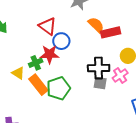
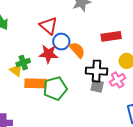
orange semicircle: (96, 25) -> (77, 50), moved
green cross: (36, 63) -> (23, 63), moved
orange rectangle: (38, 85) -> (35, 83), turned -55

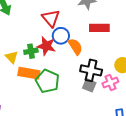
red rectangle: (111, 36) -> (99, 28), moved
green cross: (23, 63) -> (31, 51), moved
green pentagon: (55, 88) -> (47, 81), turned 30

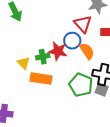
red triangle: (51, 18) -> (83, 24), moved
green pentagon: (47, 81) -> (81, 85), moved

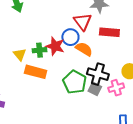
orange semicircle: (87, 51) -> (84, 49), turned -30

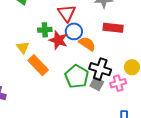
red triangle: (83, 22) -> (67, 13), moved
green cross: (39, 50) -> (45, 30), moved
orange rectangle: (36, 72) -> (38, 65), turned 30

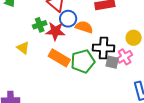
orange rectangle: (38, 65) -> (59, 58), moved
green pentagon: (77, 77) -> (83, 61), turned -30
gray square: (97, 84) -> (112, 62), moved

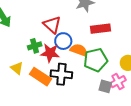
black cross: (103, 48) -> (61, 74), moved
orange rectangle: (59, 58) -> (41, 77), moved
green pentagon: (83, 61) -> (96, 60), moved

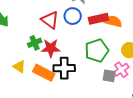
blue circle: (63, 41) -> (73, 16), moved
orange semicircle: (79, 50) -> (113, 21), moved

